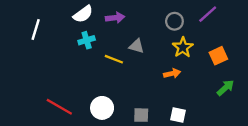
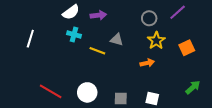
white line: (36, 30) -> (30, 39), moved
cyan cross: (87, 40) -> (74, 35), turned 32
green arrow: (226, 88) -> (193, 87), moved

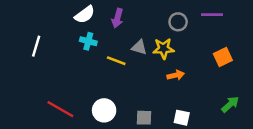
purple line: (178, 12) -> (212, 15), turned 42
purple arrow: (98, 15) -> (117, 18), turned 112
yellow star: (156, 41) -> (163, 49), moved, turned 30

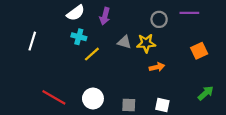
yellow line: (116, 61) -> (92, 54), moved, turned -63

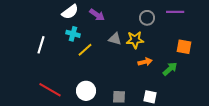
purple arrow: (105, 16) -> (97, 15), turned -70
white line: (32, 41) -> (41, 45), moved
orange square: (199, 51) -> (184, 47), turned 35
green arrow: (206, 93) -> (170, 69), moved

